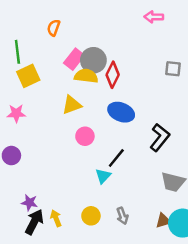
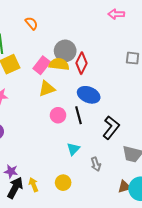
orange semicircle: (54, 28) -> (31, 23), turned 120
pink rectangle: (74, 59) -> (42, 65), moved
black L-shape: (160, 137) -> (111, 127), moved
black line: (116, 158) -> (78, 115), moved, turned -54
gray arrow: (122, 216) -> (96, 164), moved

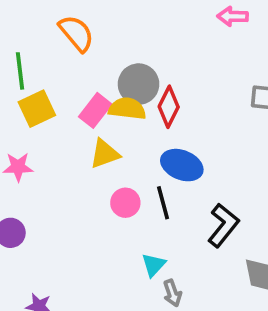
orange semicircle: (31, 23) -> (76, 33), size x1.5
gray arrow: (96, 164) -> (172, 293), moved

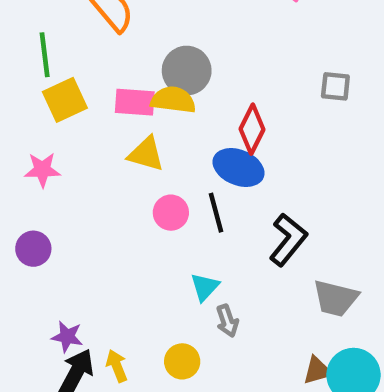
red diamond: (169, 107) -> (252, 129), moved
pink rectangle: (95, 110) -> (135, 102), turned 56
yellow triangle: (105, 154) -> (146, 154), turned 36

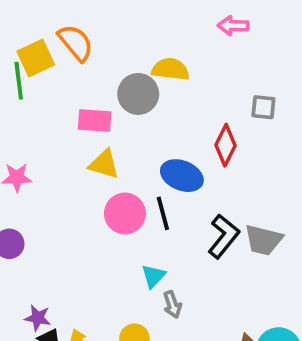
yellow square: (65, 100) -> (36, 58), moved
yellow semicircle: (173, 100) -> (170, 69), moved
red diamond: (252, 129) -> (225, 145), moved
pink circle: (171, 213) -> (125, 213), size x1.4
gray trapezoid: (335, 298) -> (263, 240), moved

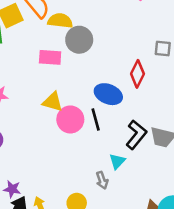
yellow semicircle: (170, 69) -> (60, 21), moved
yellow triangle: (104, 164) -> (53, 102), moved
cyan triangle: (153, 276) -> (117, 161), moved

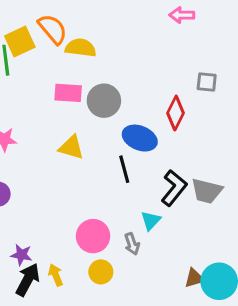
gray circle: (79, 40) -> (104, 101), moved
pink circle: (70, 119) -> (93, 236), moved

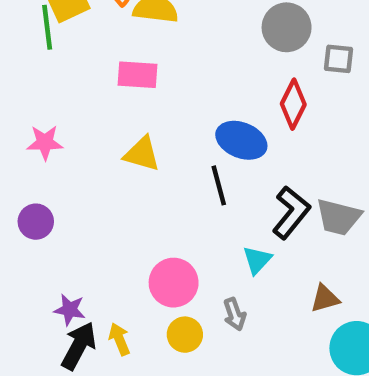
gray circle: (104, 101) -> (287, 27), moved
gray arrow: (132, 244) -> (235, 314), moved
brown triangle: (194, 278) -> (325, 298), moved

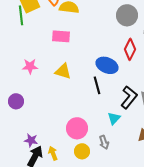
pink star: (45, 143) -> (30, 66), moved

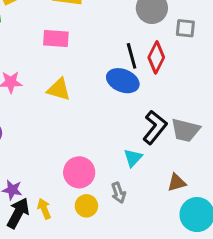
black line: (97, 85) -> (132, 56), moved

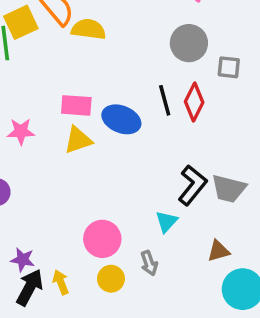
pink rectangle: (56, 39) -> (76, 105), moved
blue ellipse: (123, 81) -> (121, 119), moved
yellow triangle: (59, 89) -> (78, 140), turned -35

